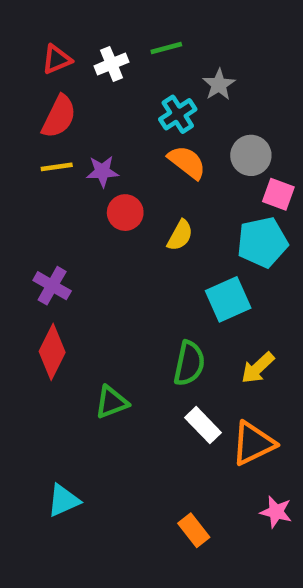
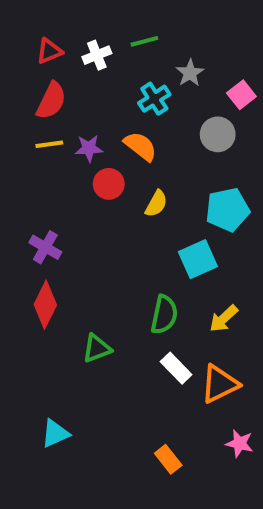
orange semicircle: (187, 162) -> (140, 146), moved
pink square: (278, 194) -> (241, 95), moved, turned 32

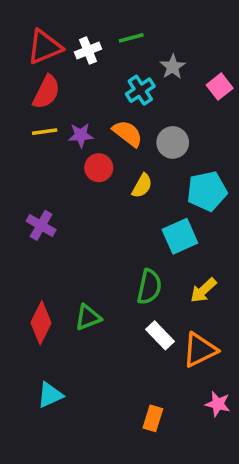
red triangle: (49, 51) -> (45, 47), size x1.5
gray circle: (218, 134) -> (173, 142), moved
red diamond: (45, 305) -> (41, 323), moved
orange rectangle: (168, 459) -> (153, 418), turned 55

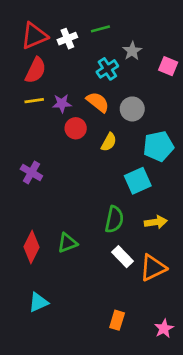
pink square: (220, 87) -> (168, 66), turned -30
yellow arrow: (203, 290) -> (156, 222), turned -145
pink star: (218, 404) -> (164, 328), moved, turned 30

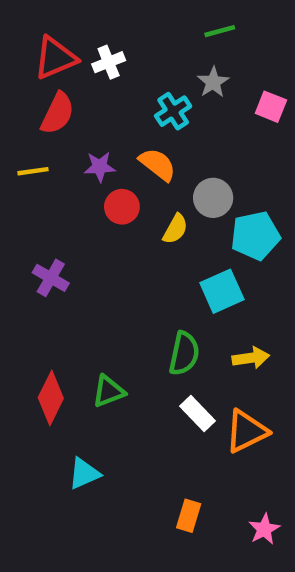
green line: (100, 29) -> (220, 31), moved
yellow line: (34, 101) -> (33, 171), moved
gray circle: (132, 109) -> (213, 198), moved
cyan triangle: (38, 302) -> (84, 474), moved

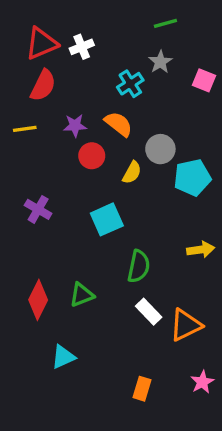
cyan square: (222, 291) -> (107, 219), moved
yellow arrow: (251, 358) -> (201, 250), moved
pink star: (264, 529) -> (202, 382), moved

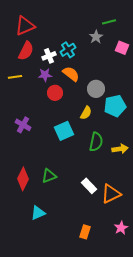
green line: (165, 23) -> (109, 22), moved
white cross: (82, 47) -> (49, 56), moved
cyan cross: (130, 84) -> (68, 50), moved
yellow semicircle: (132, 173) -> (86, 113), moved
green semicircle: (139, 266) -> (96, 142), moved

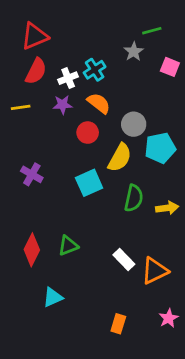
red circle: (55, 93) -> (88, 133), moved
yellow semicircle: (86, 113) -> (120, 158), size x1.5

